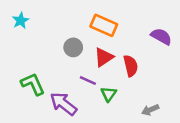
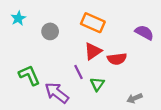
gray circle: (73, 47) -> (50, 31), moved
red semicircle: (131, 66) -> (117, 59), turned 96
purple line: (88, 80) -> (79, 72), turned 40

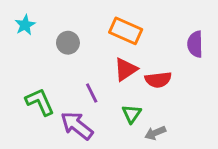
purple semicircle: (144, 33) -> (195, 44), turned -120
purple line: (79, 72) -> (92, 93), moved
gray arrow: (134, 98) -> (155, 133), moved

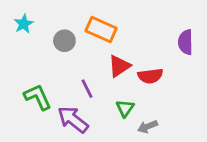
orange rectangle: (126, 31) -> (101, 29), moved

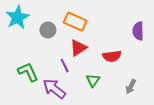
cyan star: (24, 24) -> (18, 17), size x1.6
red triangle: (119, 66) -> (78, 48), moved
gray arrow: (147, 127) -> (131, 87), moved, turned -40

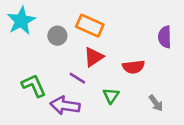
purple line: (65, 66) -> (77, 78), turned -32
gray arrow: (131, 87) -> (156, 103), turned -64
purple arrow: (54, 89) -> (65, 106), turned -30

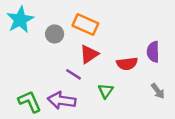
purple semicircle: (165, 37) -> (153, 52), moved
green L-shape: (34, 86) -> (30, 102), moved
gray arrow: (156, 103) -> (158, 91), moved

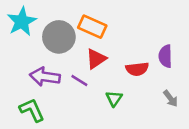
gray circle: (55, 34) -> (59, 37), size x1.6
purple arrow: (62, 100) -> (45, 77), moved

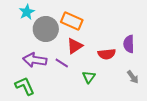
cyan star: (22, 22) -> (27, 12), moved, size x0.7

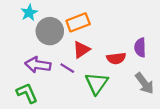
orange rectangle: (72, 21) -> (78, 22), turned -45
green triangle: (89, 77) -> (97, 83), size x1.6
gray arrow: (133, 77) -> (144, 83), size x1.5

